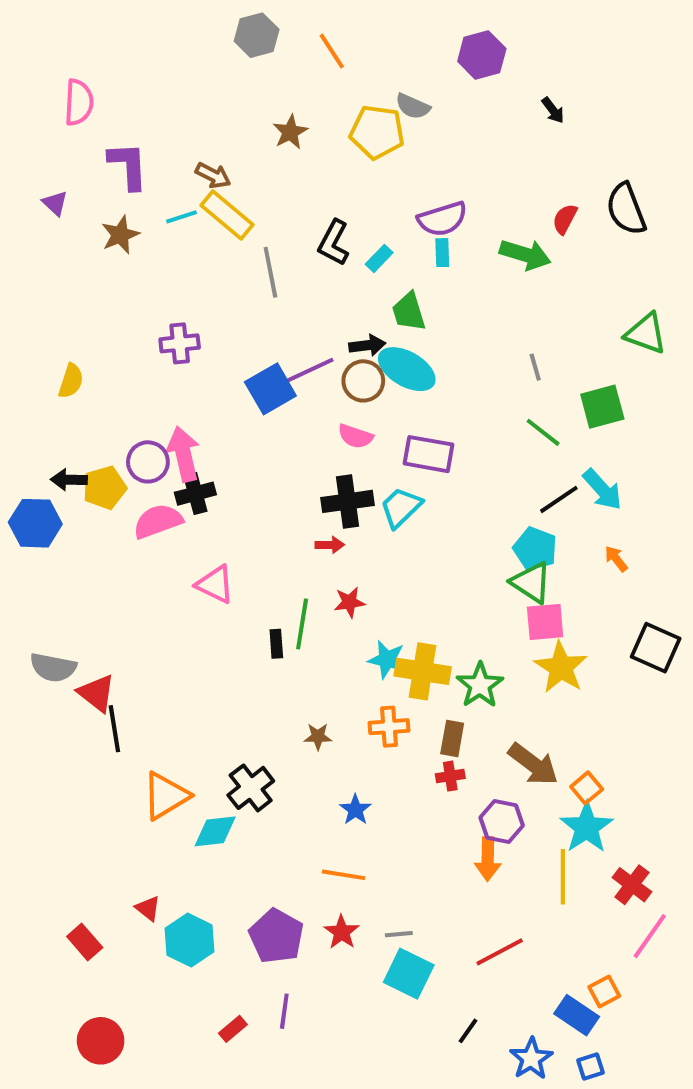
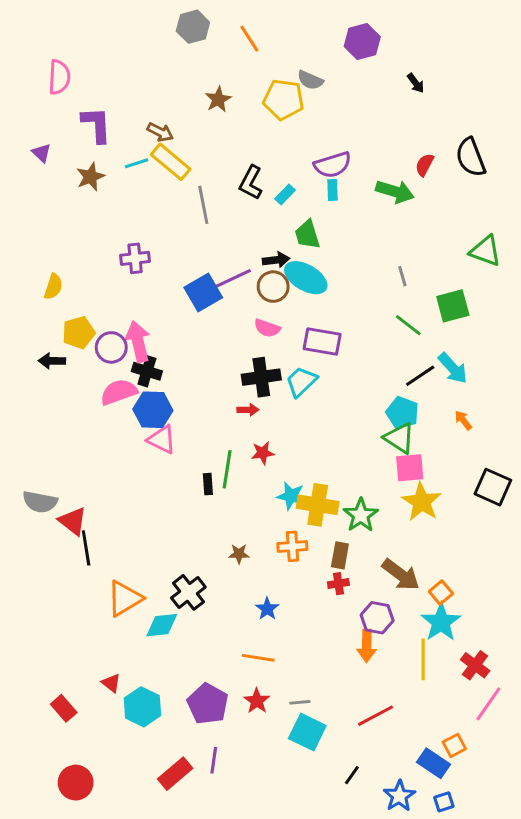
yellow pentagon: (104, 488) -> (79, 333), moved
black cross: (195, 494) -> (147, 371), turned 32
blue hexagon: (35, 523) -> (153, 410), moved
red rectangle: (233, 1029) -> (175, 774), size x1.6

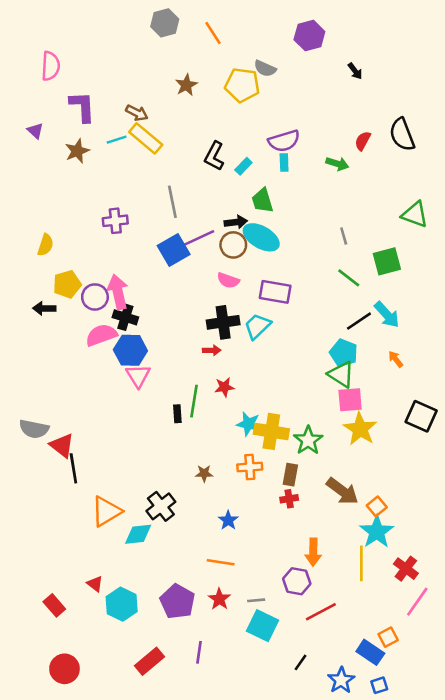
green arrow: (395, 192) -> (337, 164), size x0.7
gray line: (203, 205) -> (172, 202), moved
pink triangle: (162, 440) -> (138, 376), turned 32
purple hexagon: (377, 618) -> (297, 581), moved
purple line: (214, 760) -> (199, 652), moved

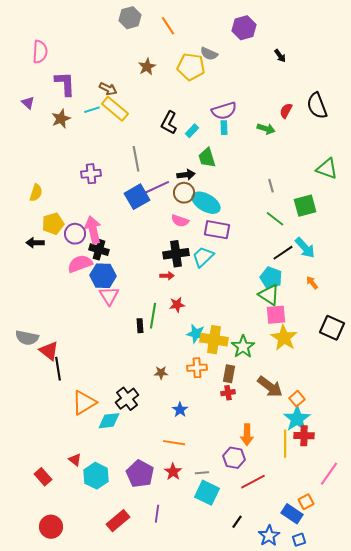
cyan ellipse: (261, 237) -> (206, 203), moved
red cross: (406, 569) -> (304, 436), moved, turned -36

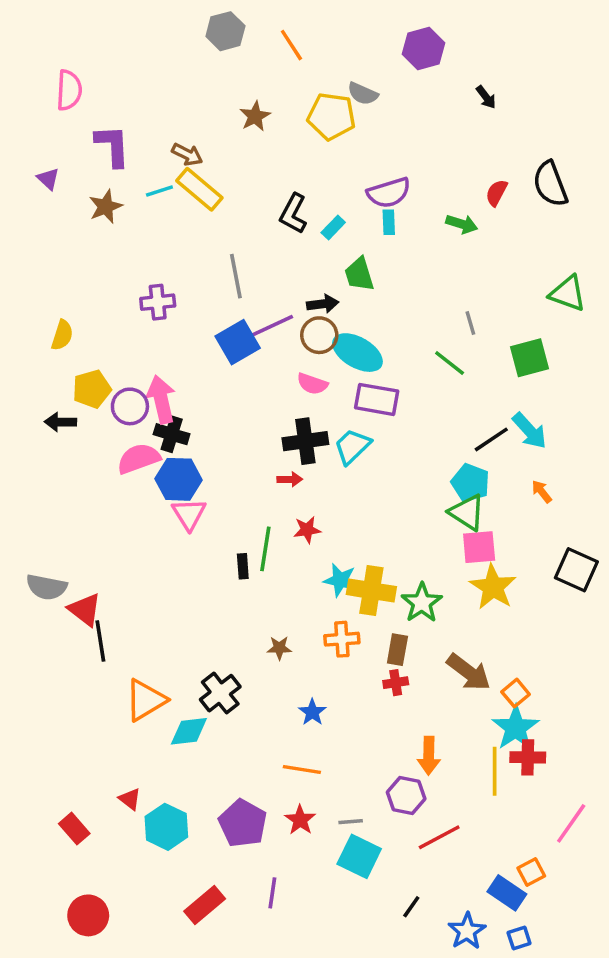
green line: (275, 219) -> (450, 363), moved

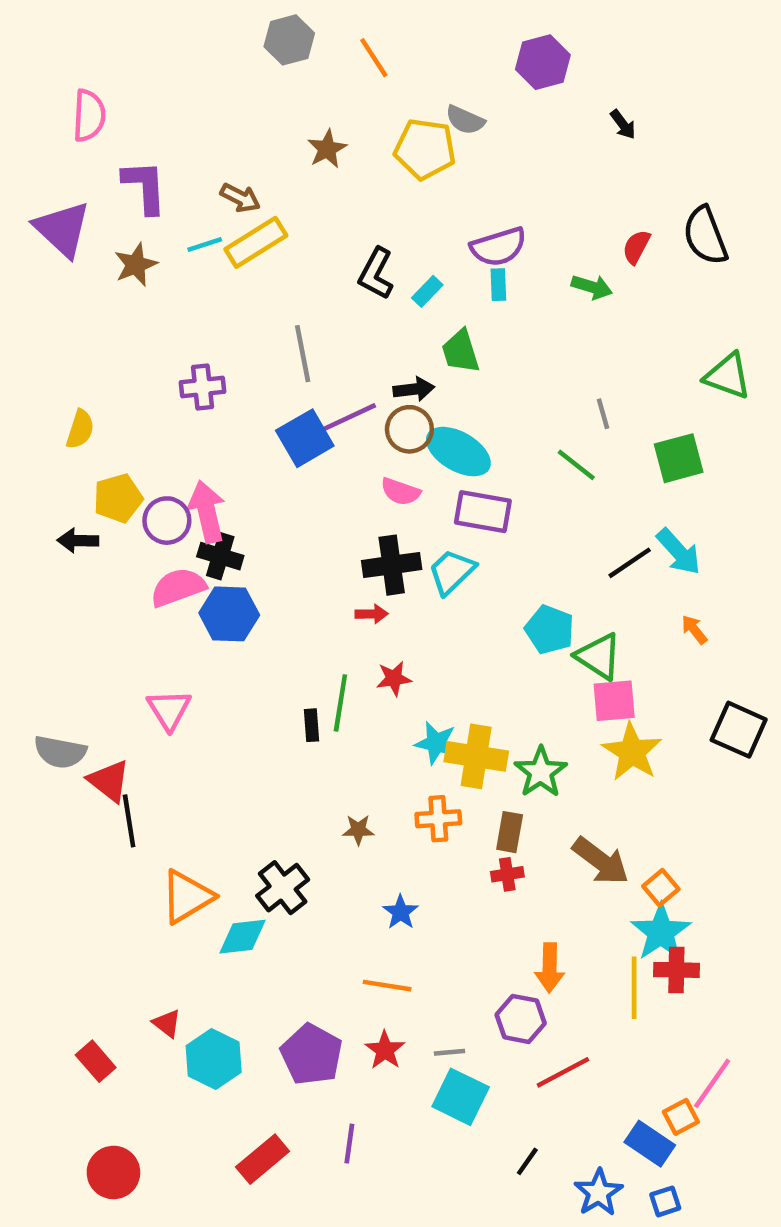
purple triangle: (48, 179) -> (62, 229), size x2.0
yellow rectangle: (199, 189) -> (256, 242), turned -72
cyan pentagon: (470, 483) -> (550, 630), moved
pink triangle: (189, 514) -> (169, 710), moved
pink line: (571, 823) -> (712, 1083), moved

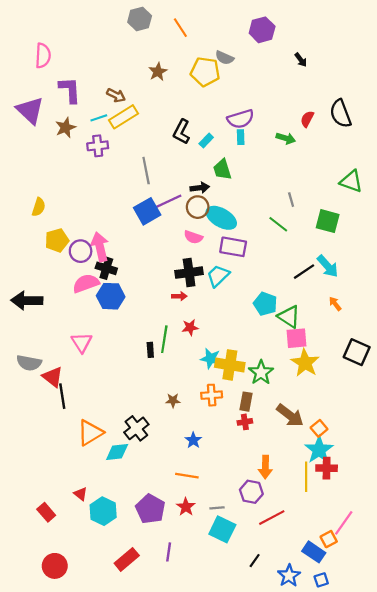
purple cross: (202, 387) -> (98, 146), moved
green square: (679, 458) -> (328, 221), turned 30
black arrow: (78, 541) -> (27, 301), moved, size x1.6

